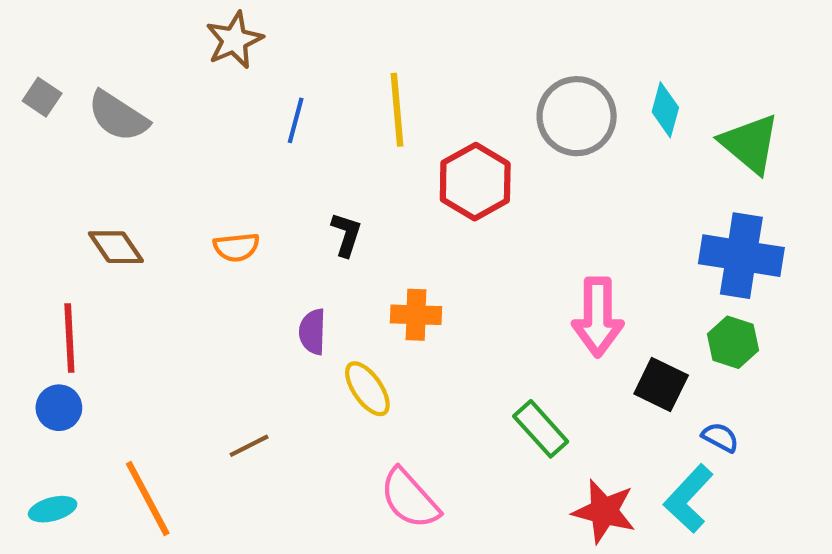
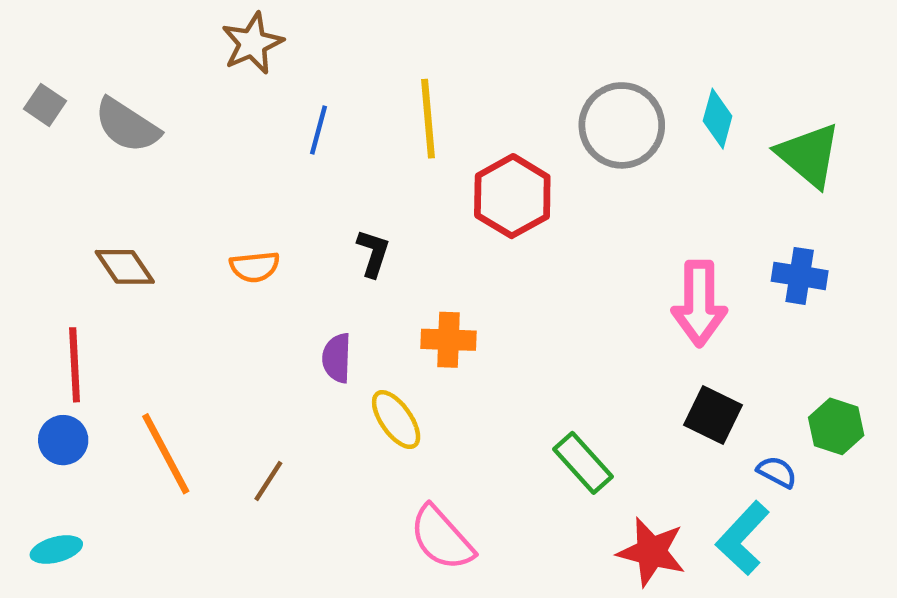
blue cross: (741, 256) -> (800, 276), size x0.6
pink arrow: (598, 317) -> (699, 303), moved
green hexagon: (733, 342) -> (836, 426), moved
brown line: (249, 446) -> (268, 481), turned -30
orange line: (148, 499) -> (166, 454), moved

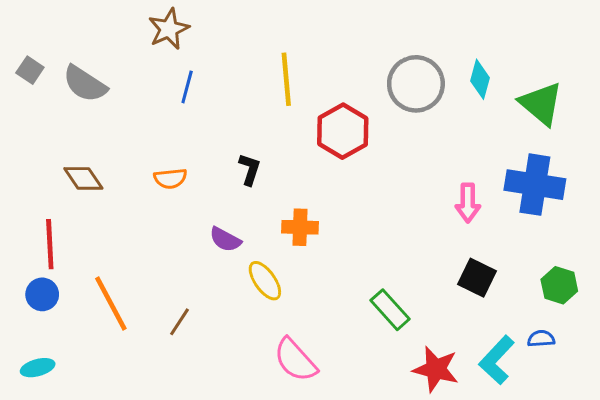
blue line: (319, 130) -> (187, 87), moved
blue cross: (800, 276) -> (535, 185), size x1.6
pink arrow: (699, 303) -> (468, 203), size x0.7
purple semicircle: (337, 358) -> (225, 239), turned -64
blue semicircle: (777, 472) -> (541, 339), moved, turned -32

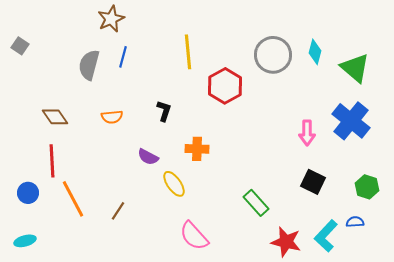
gray semicircle: (85, 84) -> (89, 65), moved, turned 72
blue cross: (535, 185) -> (351, 121), turned 30
red line: (50, 244) -> (52, 161), moved

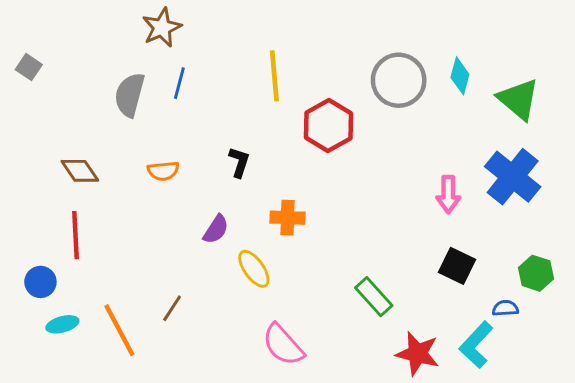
purple semicircle: (148, 157) -> (216, 229), turned -85
orange line: (73, 199) -> (119, 330), moved
blue semicircle: (355, 222) -> (505, 308), moved
cyan ellipse: (25, 241) -> (62, 324), moved

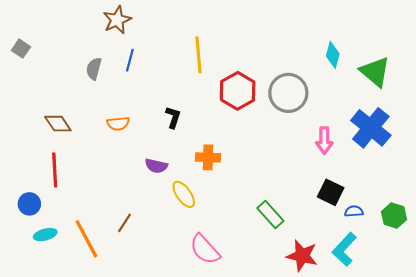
gray circle: (399, 80) -> (288, 93), moved
gray semicircle: (130, 95) -> (94, 69), size x0.7
purple semicircle: (216, 229) -> (156, 166), turned 70
green hexagon: (536, 273) -> (394, 216), moved
blue semicircle: (505, 308) -> (354, 211), moved

